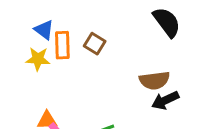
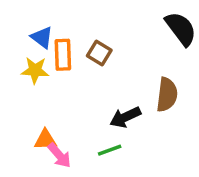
brown semicircle: (154, 80) -> (167, 95), turned -76
black arrow: (165, 100) -> (125, 117), moved

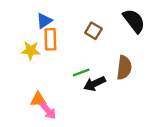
blue triangle: (42, 37) -> (44, 21), moved, turned 49
brown square: (99, 53) -> (93, 31), moved
green line: (110, 150) -> (81, 73), moved

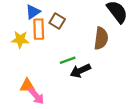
brown square: (93, 31) -> (57, 21), moved
brown semicircle: (124, 68) -> (101, 38), moved

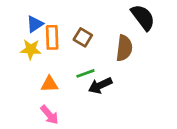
blue triangle: (33, 12) -> (35, 24), moved
brown square: (57, 21) -> (83, 37), moved
orange triangle: (27, 86) -> (49, 84), moved

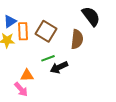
brown square: (83, 37) -> (46, 31), size x1.5
orange triangle: (49, 84) -> (27, 75), moved

